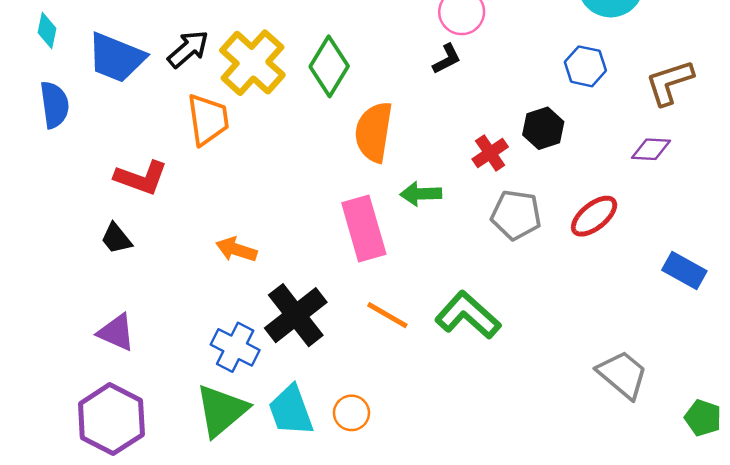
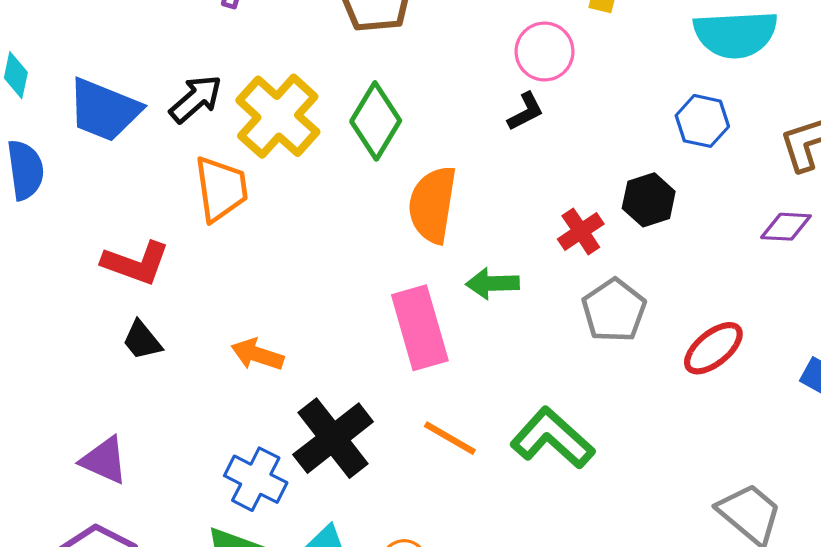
gray pentagon: (516, 215) -> (614, 310), turned 30
red ellipse: (594, 216) -> (713, 348), moved
black trapezoid: (116, 238) -> (142, 340), moved

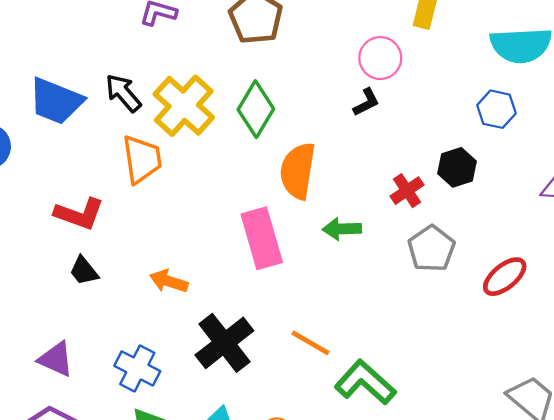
black arrow: (196, 99) -> (123, 93), turned -90
pink rectangle: (420, 328) -> (262, 238), moved
green L-shape: (552, 438) -> (365, 382), moved
blue cross: (256, 479) -> (137, 368), moved

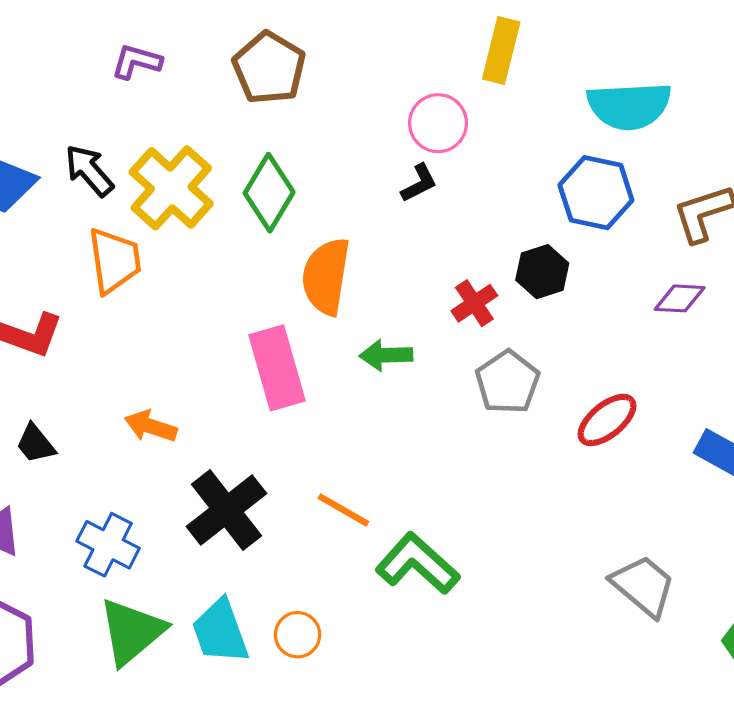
blue hexagon: (497, 109) -> (596, 193), size x1.4
black trapezoid: (84, 271) -> (35, 444), moved

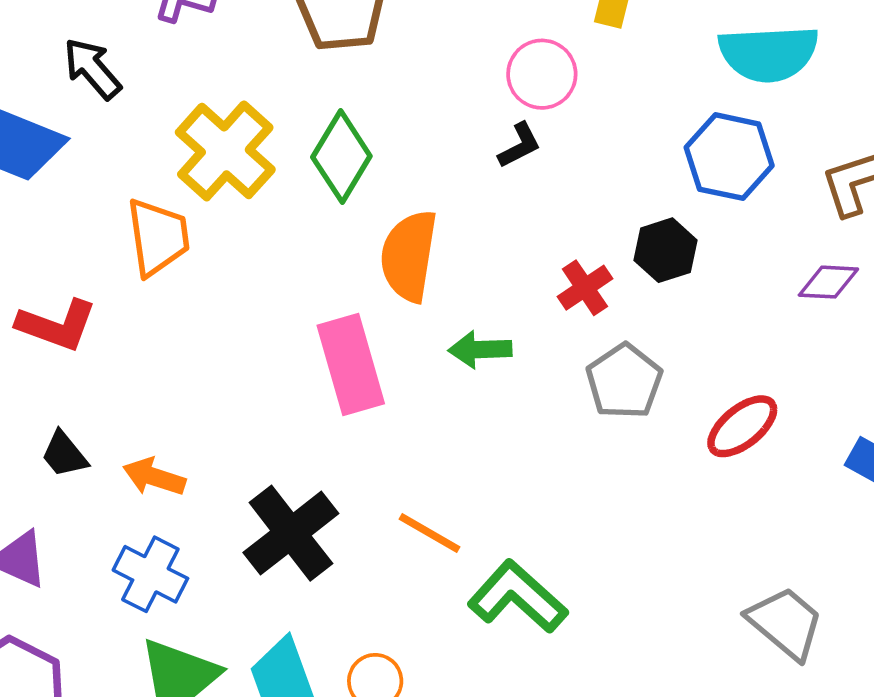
black arrow: (89, 171) -> (92, 69), moved
orange arrow: (151, 426) -> (154, 477), moved

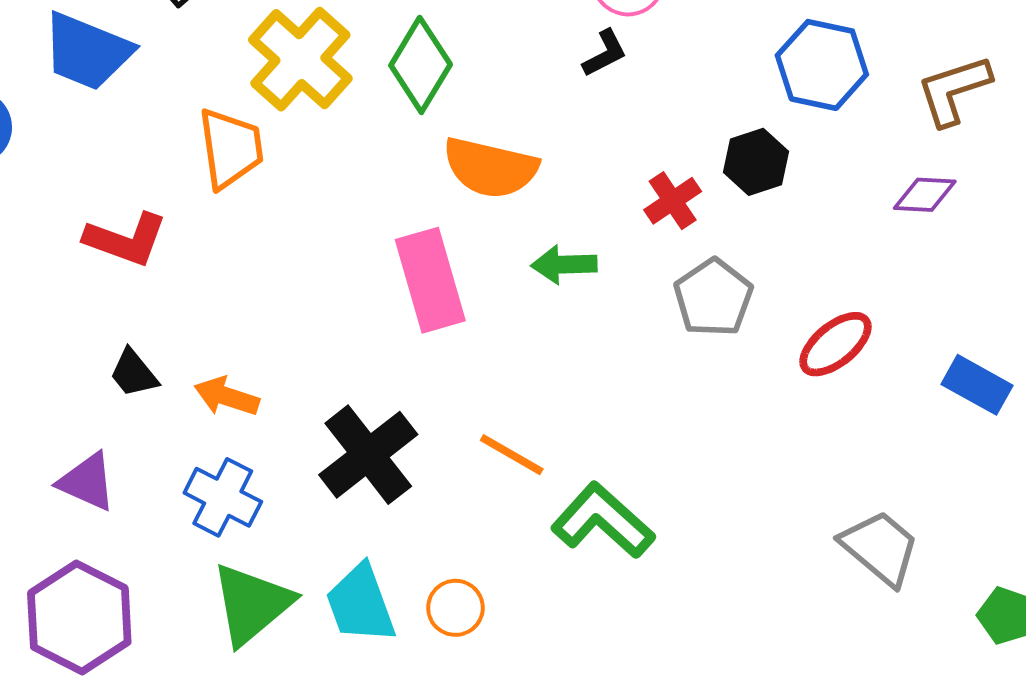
orange semicircle: (409, 256) -> (490, 168), turned -86

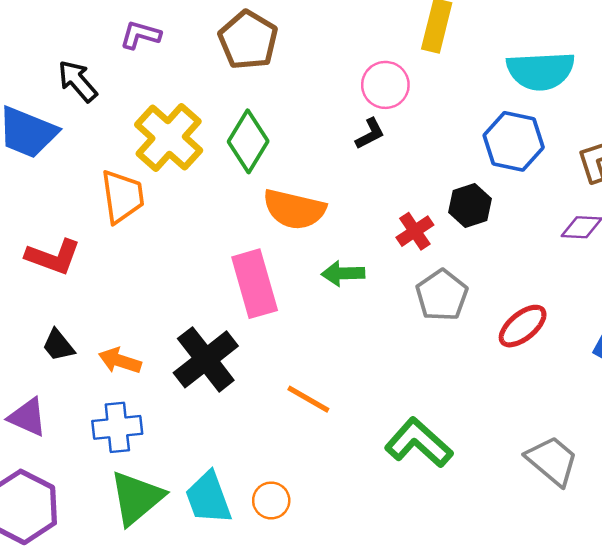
black cross: (368, 455) -> (206, 359), moved
blue cross: (223, 497) -> (117, 427), turned -33
green L-shape: (603, 521) -> (419, 443), moved

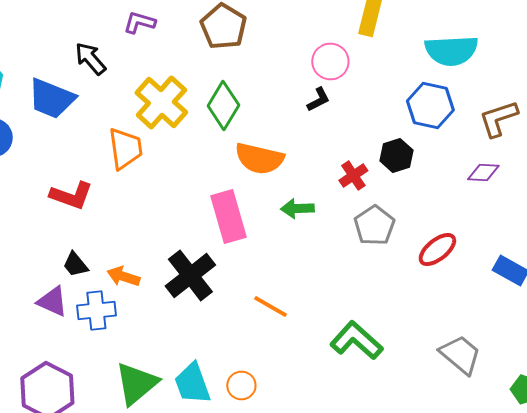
purple triangle: (28, 417) -> (52, 302), moved
blue cross: (117, 427) -> (96, 310), moved

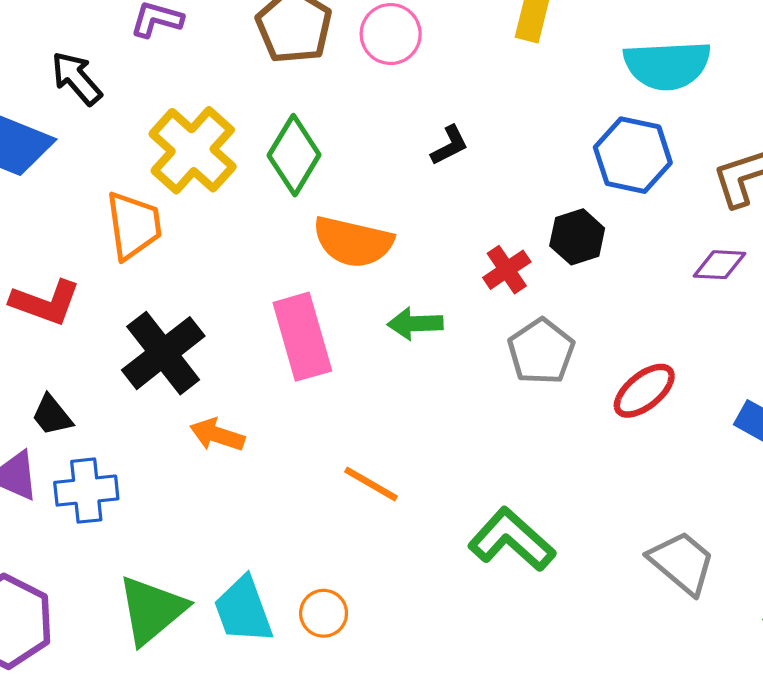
pink circle: (330, 62) -> (391, 34), moved
orange arrow: (123, 276) -> (217, 435), moved
black cross: (190, 276) -> (163, 353), moved

